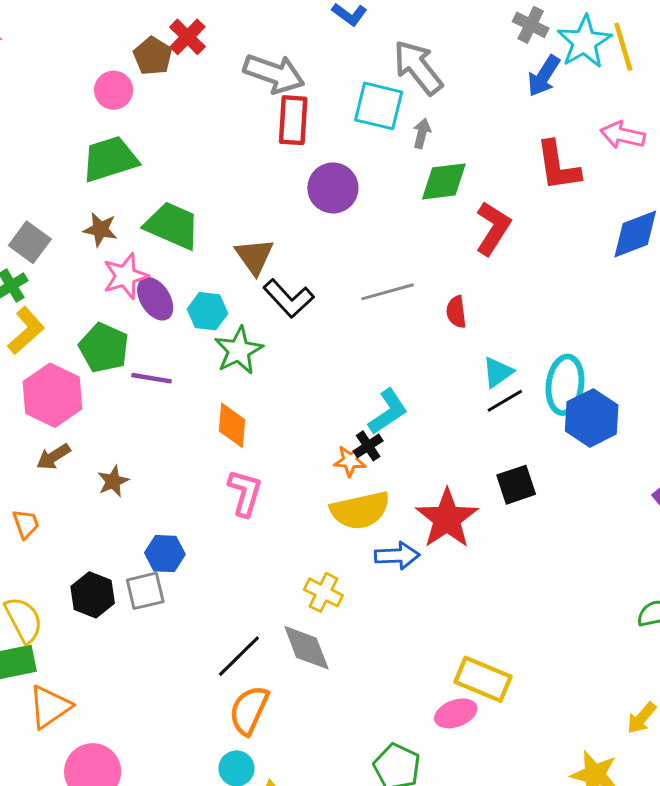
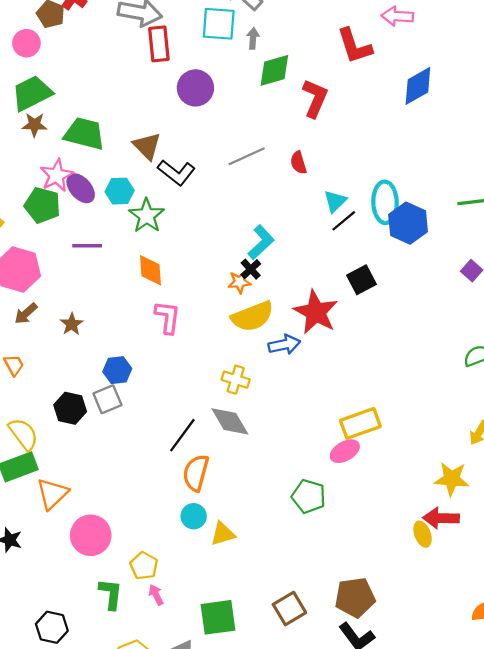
brown star: (100, 229) -> (34, 125), moved
green pentagon: (104, 348) -> (42, 205), moved
yellow rectangle: (483, 679) -> (360, 423), turned -33

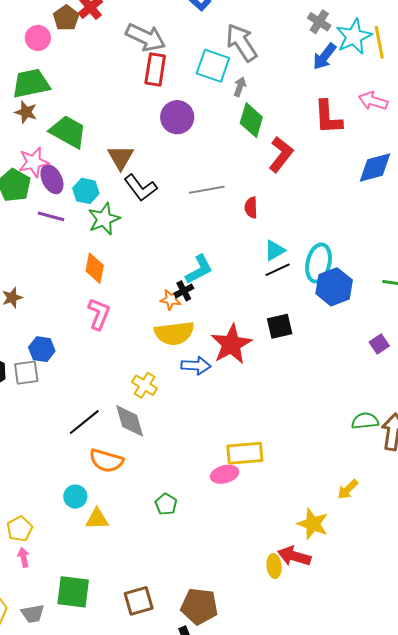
green diamond: (274, 70) -> (251, 120), turned -72
purple line: (87, 246) -> (51, 216), moved
orange semicircle: (196, 473) -> (106, 461), moved, turned -104
green pentagon: (309, 496) -> (166, 504), moved, size x0.7

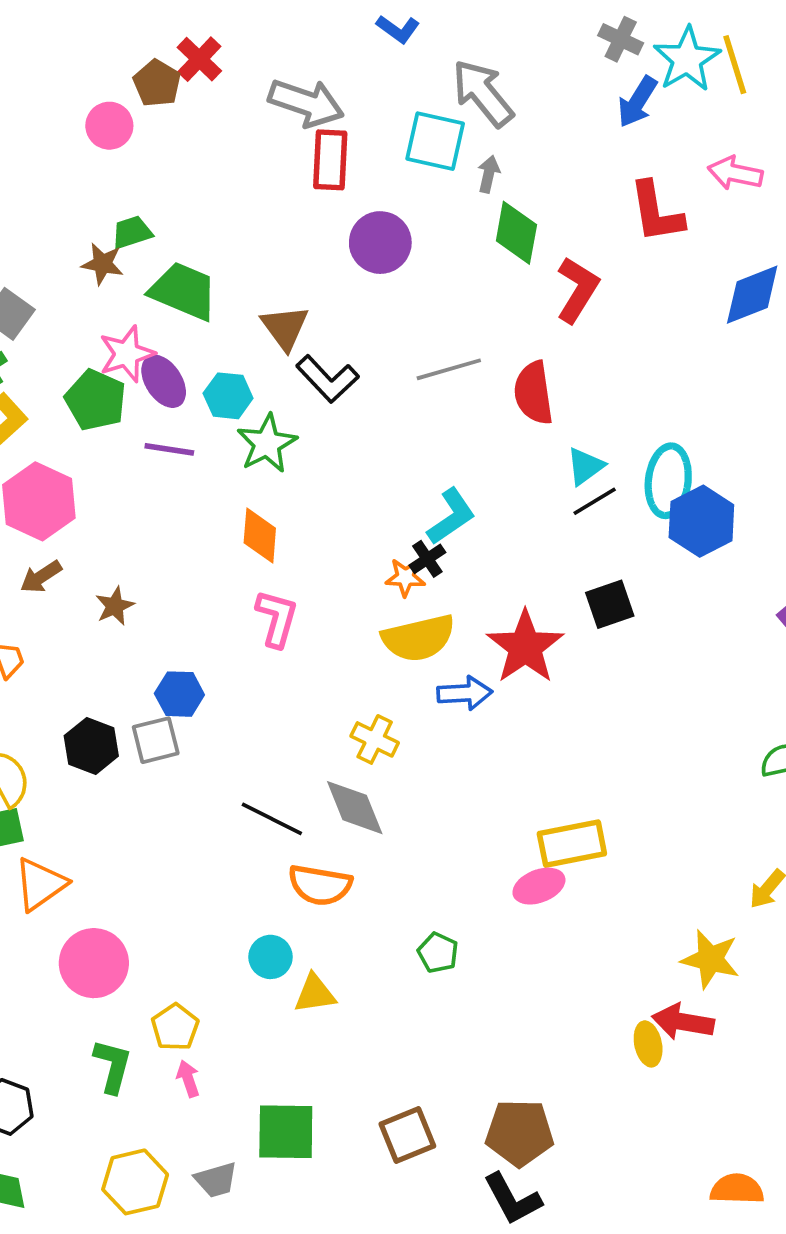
green trapezoid: (31, 83) -> (132, 232), moved, size x0.6
red semicircle: (251, 208) -> (534, 393), size x1.6
black line: (84, 422) -> (272, 819), turned 72

